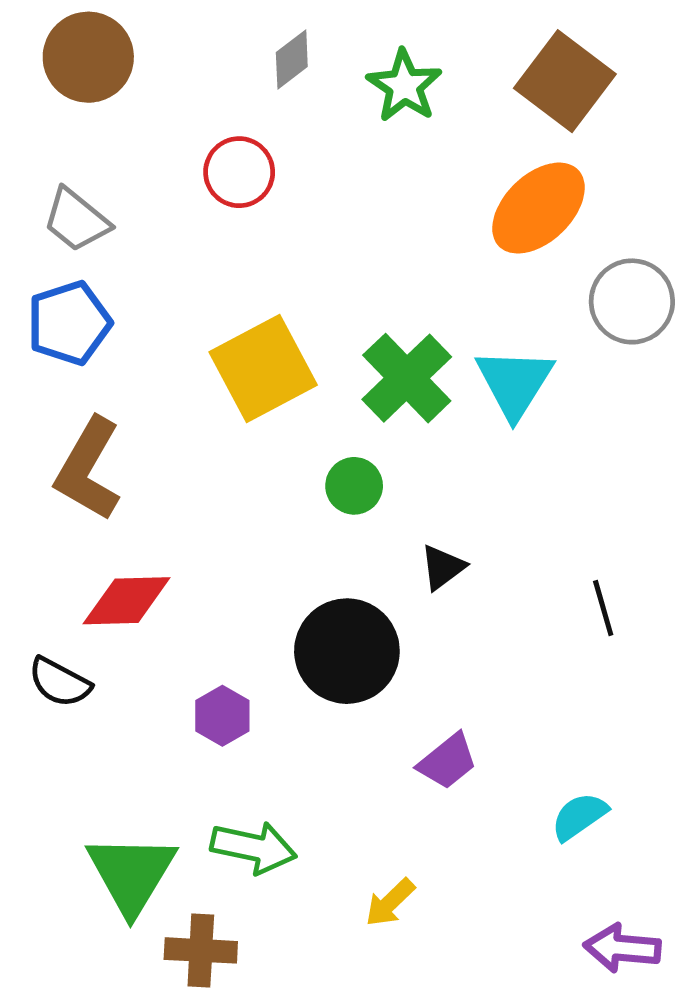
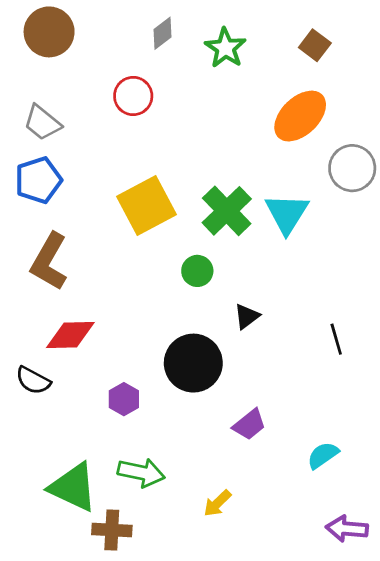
brown square: (565, 81) -> (315, 45), size x0.6
green triangle: (131, 874) -> (73, 487), turned -36

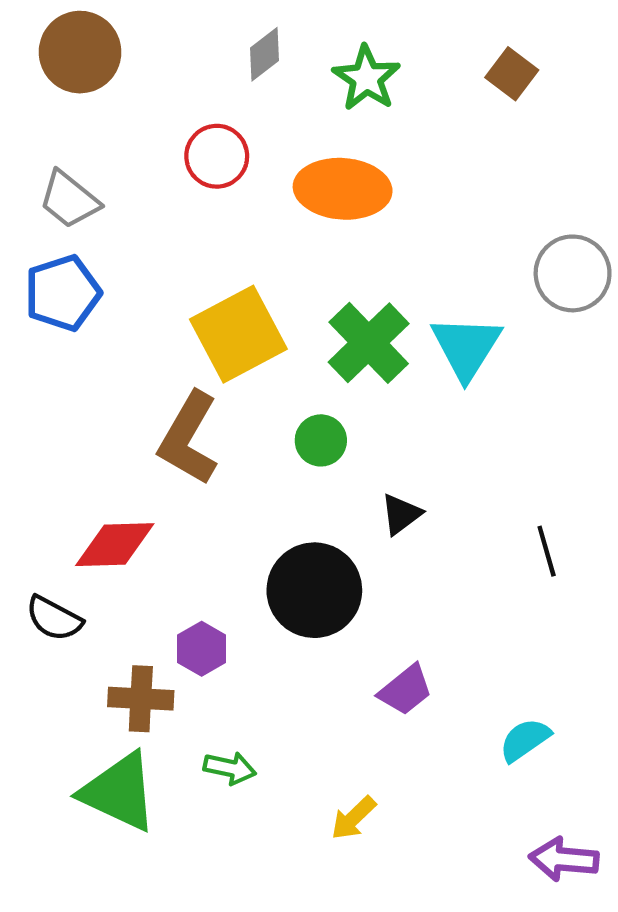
orange ellipse: (300, 116) -> (343, 189), moved, turned 48
brown L-shape: (49, 262) -> (189, 438), moved
green arrow: (141, 473) -> (230, 768), size x0.7
brown cross: (112, 530) -> (141, 699), moved

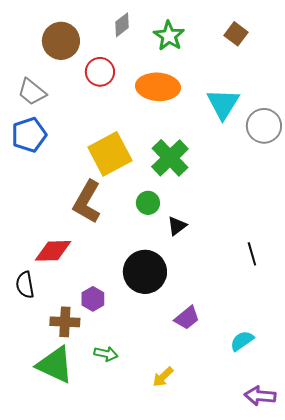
brown circle: (80, 52) -> (61, 41), moved
cyan triangle: (466, 347) -> (223, 104), moved
black triangle: (401, 514) -> (177, 226), moved
black semicircle: (54, 618) -> (25, 285), turned 52

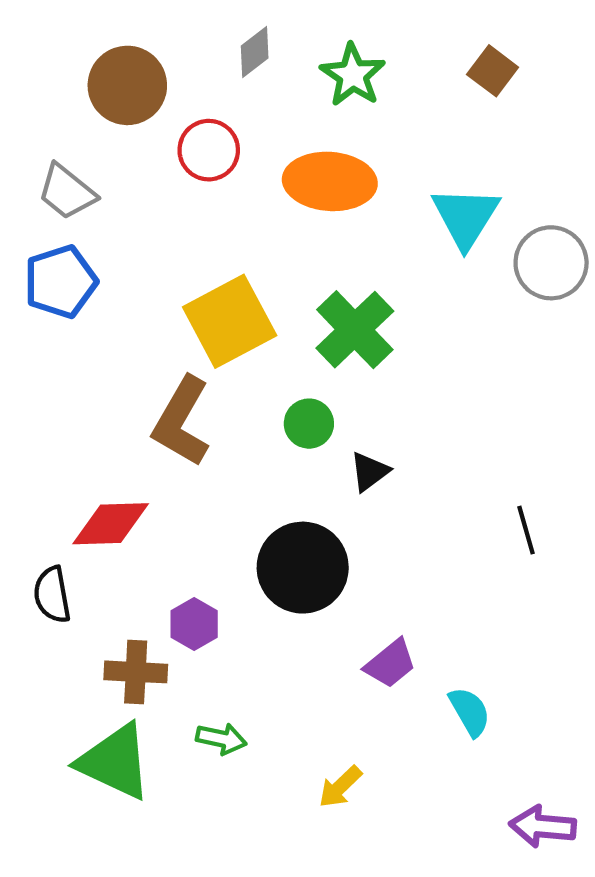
cyan semicircle: (242, 341) -> (470, 712), moved, turned 95

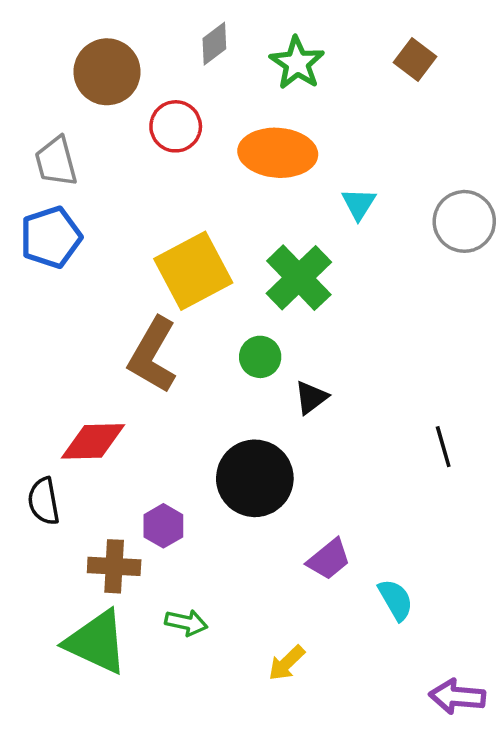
gray trapezoid: (67, 192) -> (56, 162), turned 36
cyan triangle: (465, 217) -> (359, 204), moved, size x0.6

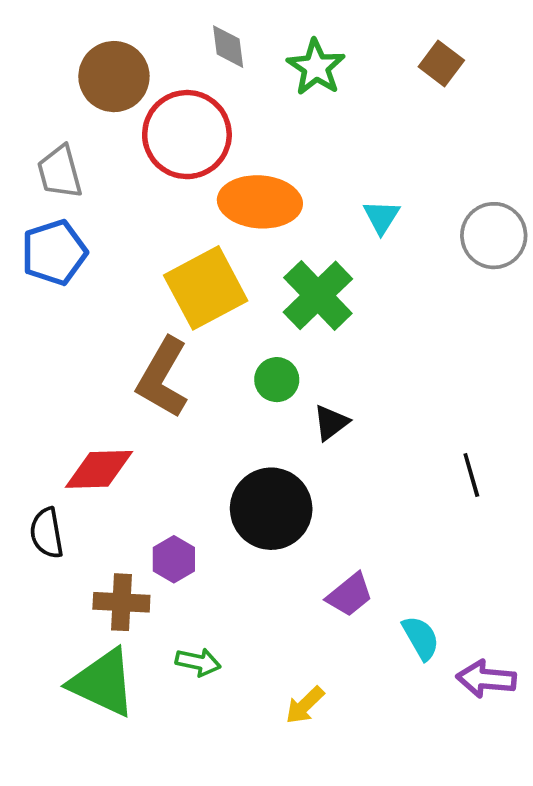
gray diamond: (214, 44) -> (228, 47), turned -60
red circle: (176, 126) -> (187, 135), size x1.6
orange ellipse: (278, 153) -> (260, 202), moved
purple arrow: (457, 697) -> (486, 679), moved

